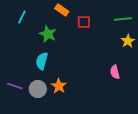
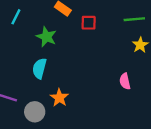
gray circle: (38, 89) -> (35, 112), moved

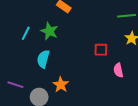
cyan line: (16, 17) -> (26, 33), moved
red square: (89, 23) -> (101, 50), moved

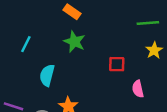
green star: (49, 31) -> (74, 42), moved

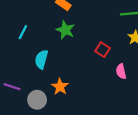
red square: (117, 64) -> (103, 50), turned 32

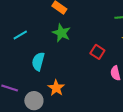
cyan line: (23, 32) -> (20, 35), turned 32

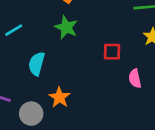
red square: (97, 52) -> (112, 52), turned -32

